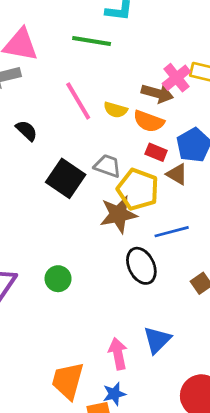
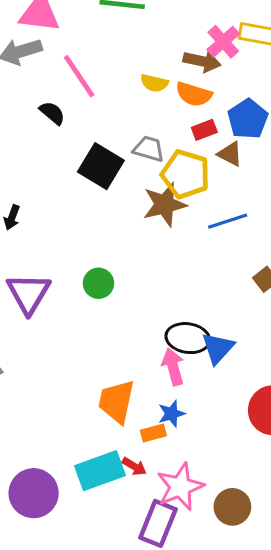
pink line: (78, 101) -> (79, 76), moved
red rectangle: (156, 152) -> (204, 130), turned -40
black ellipse: (141, 266) -> (188, 338), moved, turned -51

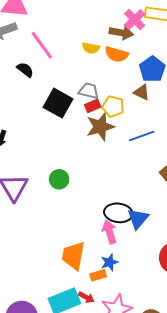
red rectangle: (204, 130) -> (93, 106), moved
yellow pentagon: (185, 174) -> (113, 106), size x0.7

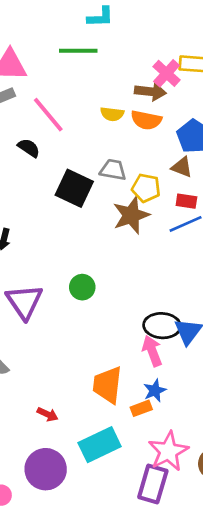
red rectangle: (93, 106) -> (186, 201), moved, turned 35
red arrow: (86, 297) -> (48, 414), moved

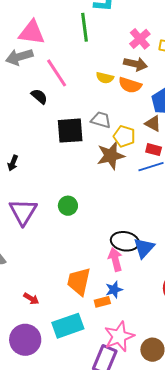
green line: (78, 51) -> (85, 27), turned 76
pink cross: (167, 73) -> (140, 39), moved
black square: (74, 188) -> (70, 131), turned -36

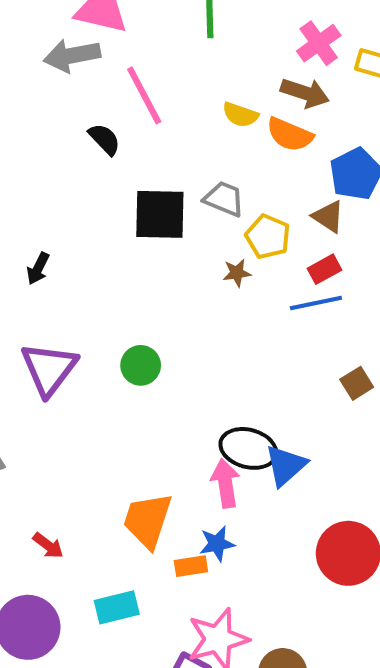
red rectangle: (154, 150) -> (324, 269), turned -49
brown star: (111, 156) -> (237, 273), size x0.5
cyan rectangle: (68, 326) -> (117, 607), size x0.7

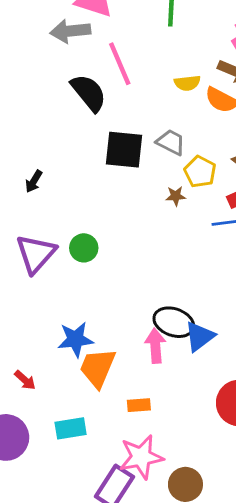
yellow semicircle: (240, 115) -> (187, 83), turned -30
black semicircle: (104, 139) -> (89, 93), size x1.6
green circle: (141, 365) -> (84, 248), moved
blue star: (217, 544) -> (75, 339), moved, size x1.4
orange rectangle: (191, 566) -> (139, 405), moved

